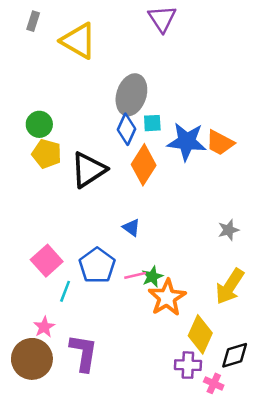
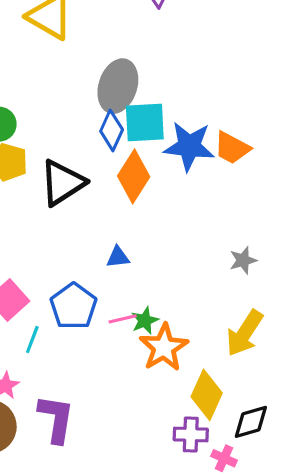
cyan square: (152, 123) -> (145, 123), size x1.8
blue triangle: (131, 227) -> (118, 257), turned -42

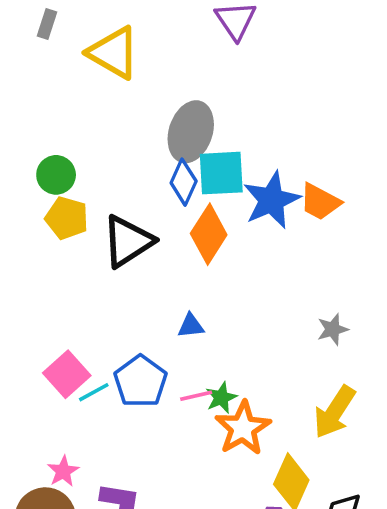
blue star: (189, 146) -> (272, 200), turned -30
cyan line: (32, 339) -> (94, 392), moved, turned 40

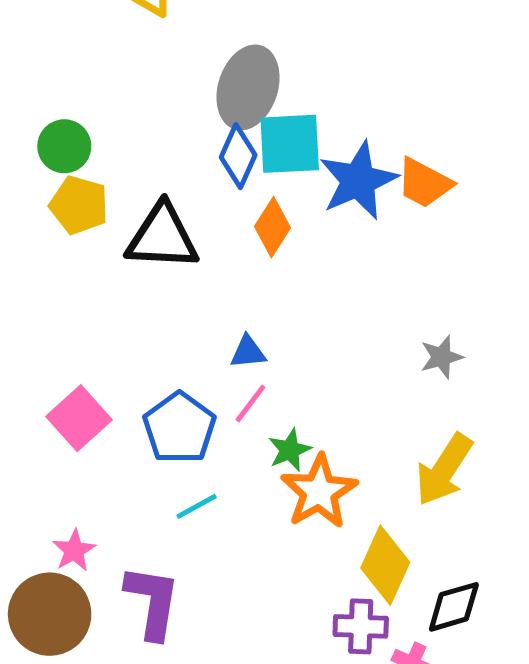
orange diamond: (209, 234) -> (273, 227), size x0.7
black triangle: (128, 241) -> (162, 237), turned 36
cyan line: (94, 392) -> (197, 506), moved
pink line: (196, 396) -> (250, 403), moved, turned -40

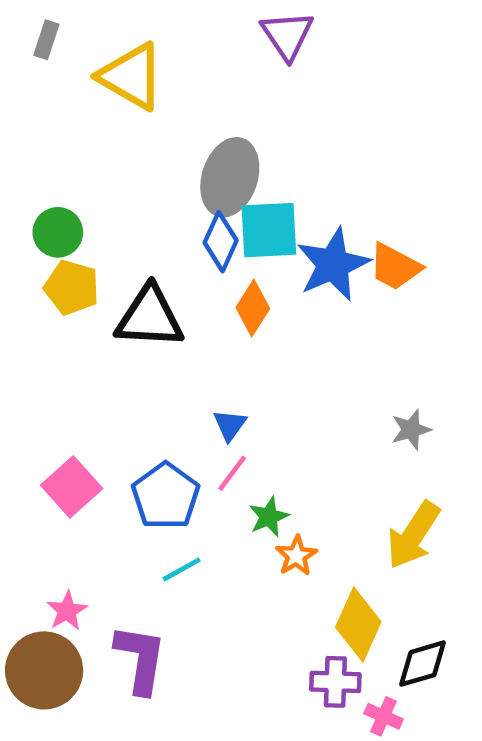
blue triangle: (248, 352) -> (230, 425), turned -48
orange star: (319, 492) -> (296, 556), size x0.6

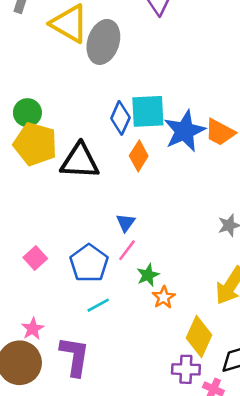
gray ellipse: (230, 177) -> (103, 42), moved
yellow pentagon: (72, 287) -> (35, 144), size x1.4
pink square: (72, 487) -> (35, 258), size x0.7

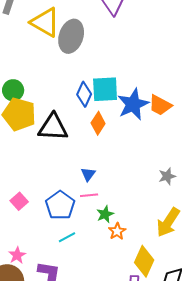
pink line: (127, 250) -> (89, 195), turned 48

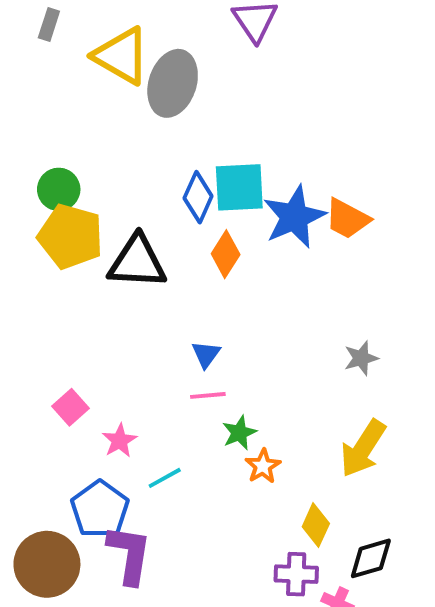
blue pentagon: (60, 205) -> (100, 509), moved
pink star: (17, 255) -> (120, 441), moved
yellow diamond: (144, 261) -> (316, 525), size x0.7

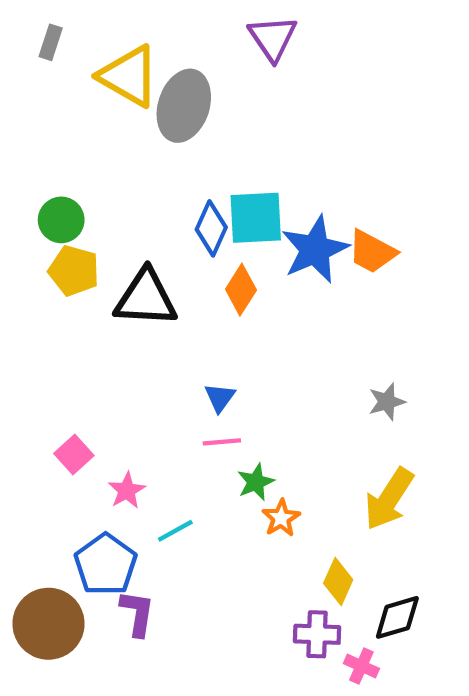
yellow pentagon: (70, 236) -> (74, 271), size x0.7
purple L-shape: (129, 554) -> (137, 613), size x0.7

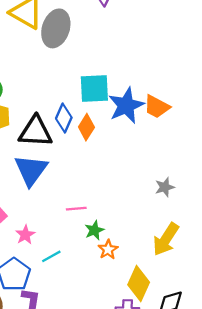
blue diamond: (211, 228) -> (64, 118), moved
blue triangle: (220, 397) -> (31, 170), moved, size x2.0
yellow diamond: (338, 581) -> (139, 284), size x1.4

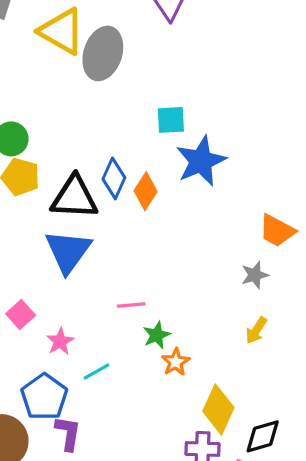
cyan square: (94, 89) -> (171, 120), moved, size x0.7
orange trapezoid: (157, 107) -> (277, 231), moved
yellow arrow: (166, 239) -> (256, 330), moved, size x0.6

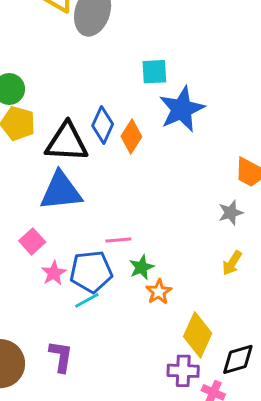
blue triangle: (68, 251) -> (61, 191), turned 48
pink square: (21, 315) -> (32, 241), moved
blue pentagon: (44, 397) -> (91, 272), moved, turned 30

